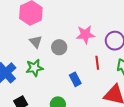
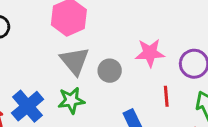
gray triangle: (36, 42) -> (75, 61), size x1.5

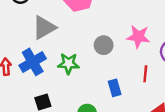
gray triangle: (75, 61) -> (44, 28), moved, turned 30

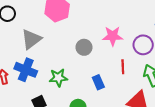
blue cross: (33, 62) -> (26, 70), turned -30
green star: (68, 64) -> (58, 78), moved

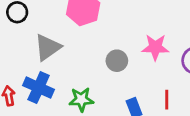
red line: (123, 67) -> (167, 100), moved

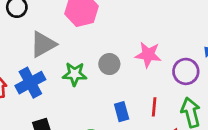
blue cross: (39, 88) -> (30, 83), turned 32
green star: (81, 99) -> (75, 74), moved

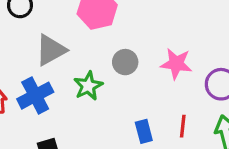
gray circle: (109, 64) -> (125, 62), moved
green star: (75, 74) -> (88, 86), turned -30

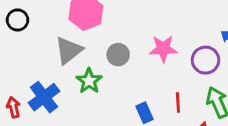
gray triangle: (51, 50) -> (69, 50), moved

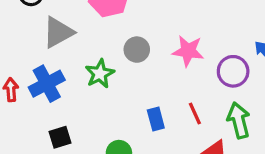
gray triangle: (69, 50) -> (58, 32), moved
red line: (178, 102) -> (195, 113), turned -30

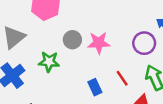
pink star: (188, 51) -> (99, 43), moved
green star: (100, 74) -> (49, 62), turned -30

